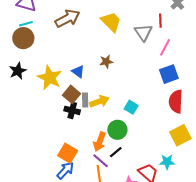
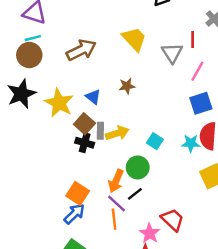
brown arrow: (68, 18) -> (81, 50), moved
black star: (18, 71) -> (21, 94), size x1.4
cyan star: (167, 162) -> (191, 143), moved

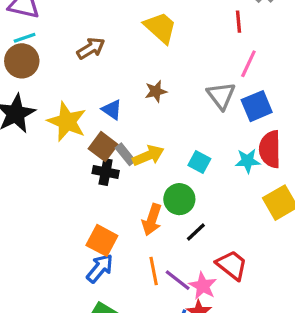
brown arrow: (81, 50) -> (91, 48), size x0.7
gray triangle: (172, 53) -> (221, 96), moved
gray rectangle: (100, 131) -> (125, 154), turned -35
black line: (135, 194) -> (196, 232), moved
purple line: (116, 204) -> (178, 280), moved

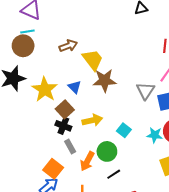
yellow trapezoid: (160, 28) -> (93, 60), moved
brown star: (156, 91) -> (104, 81), size x1.6
gray rectangle: (125, 154) -> (70, 147), moved

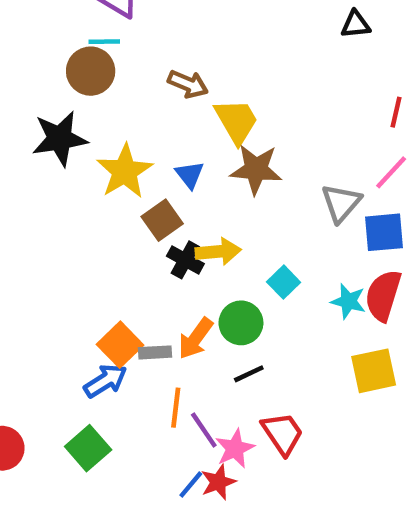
brown arrow: (68, 46) -> (188, 84), turned 36
black cross: (63, 126) -> (185, 260), moved
gray rectangle: (70, 147) -> (155, 352), moved, turned -72

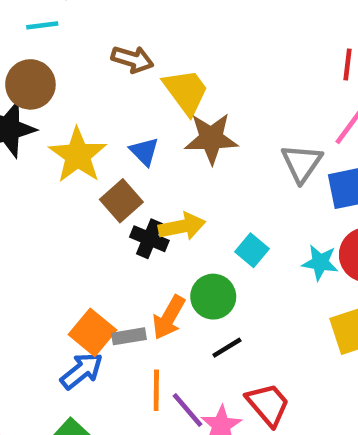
brown circle: (91, 71) -> (30, 84), moved

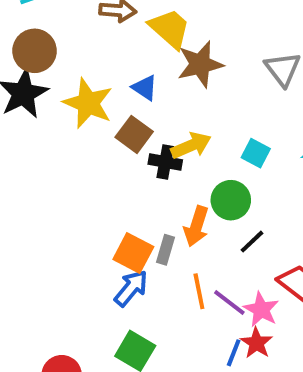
gray rectangle: (129, 336) -> (165, 250), turned -52

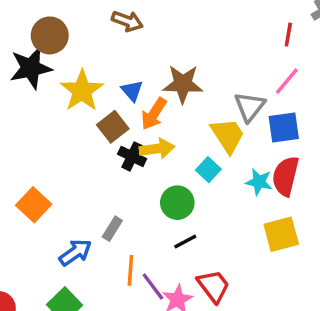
yellow trapezoid: (170, 28) -> (228, 135), moved
orange arrow: (196, 226) -> (154, 114), moved
orange square: (133, 253) -> (34, 205), moved

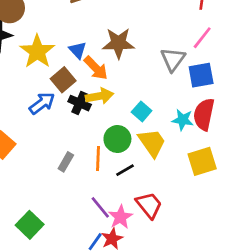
orange arrow: (154, 114) -> (96, 68), turned -76
yellow trapezoid: (228, 135) -> (152, 143), moved
blue arrow: (75, 252) -> (42, 103), moved
orange line: (130, 270) -> (98, 159), moved

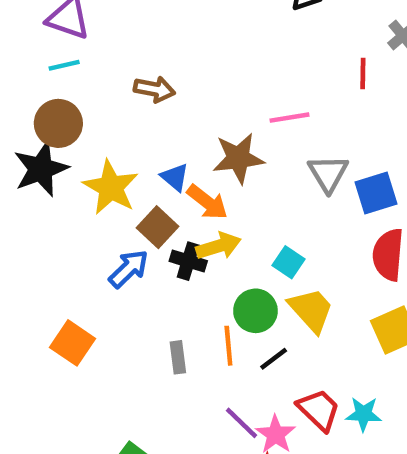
pink line: (202, 38) -> (290, 118), moved, turned 50
cyan star: (183, 120) -> (363, 414), moved
gray rectangle: (66, 162) -> (178, 357), turned -30

